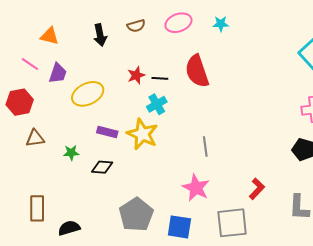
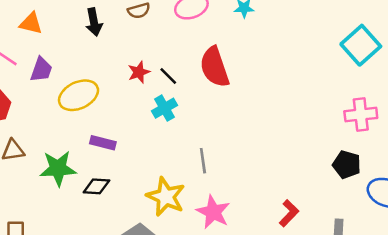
black line: (160, 78) -> (168, 76), turned 42
yellow star: (142, 134) -> (166, 197), moved
gray line: (205, 146) -> (203, 161), moved
green star: (71, 153) -> (58, 168), size x1.8

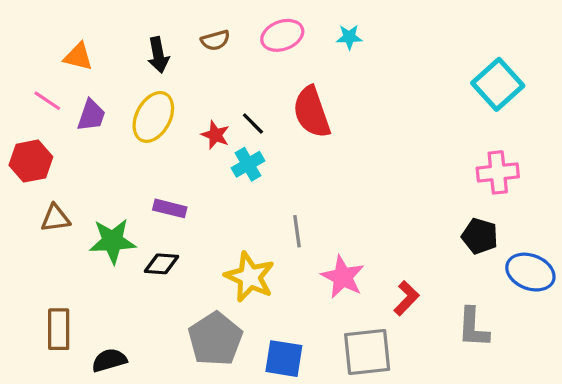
red star: (139, 72) -> (215, 135), moved, turned -30
yellow ellipse: (79, 95) -> (153, 117), moved, turned -36
pink star: (213, 212) -> (343, 277), moved

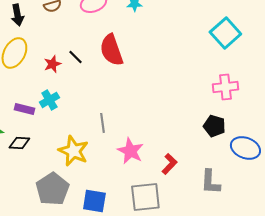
red star: (215, 135) -> (52, 64), turned 30
cyan cross: (248, 164) -> (49, 100), moved

